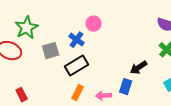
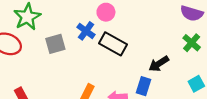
black rectangle: (77, 66) -> (113, 44), moved, turned 60

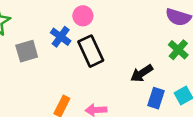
black rectangle: (113, 44) -> (91, 51), turned 36
blue rectangle: (143, 86) -> (156, 98), moved

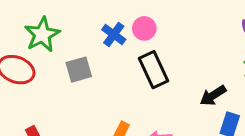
blue cross: (61, 37) -> (114, 35), moved

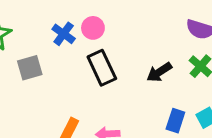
black arrow: (213, 96) -> (159, 72), moved

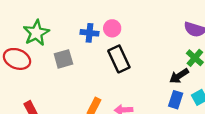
blue cross: (64, 34) -> (90, 33), turned -30
black arrow: (159, 72) -> (179, 76), moved

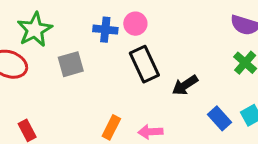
black arrow: (179, 76) -> (185, 85), moved
blue rectangle: (176, 100) -> (220, 118), turned -60

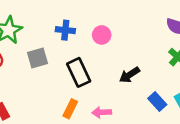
pink circle: (135, 24) -> (102, 35), moved
black rectangle: (144, 64) -> (79, 72), moved

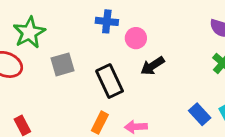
blue cross: (65, 30) -> (107, 21), moved
black arrow: (129, 75) -> (153, 66), moved

